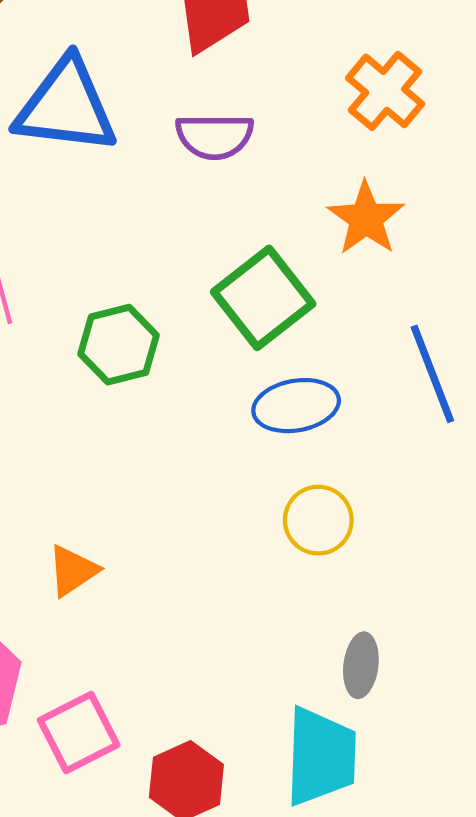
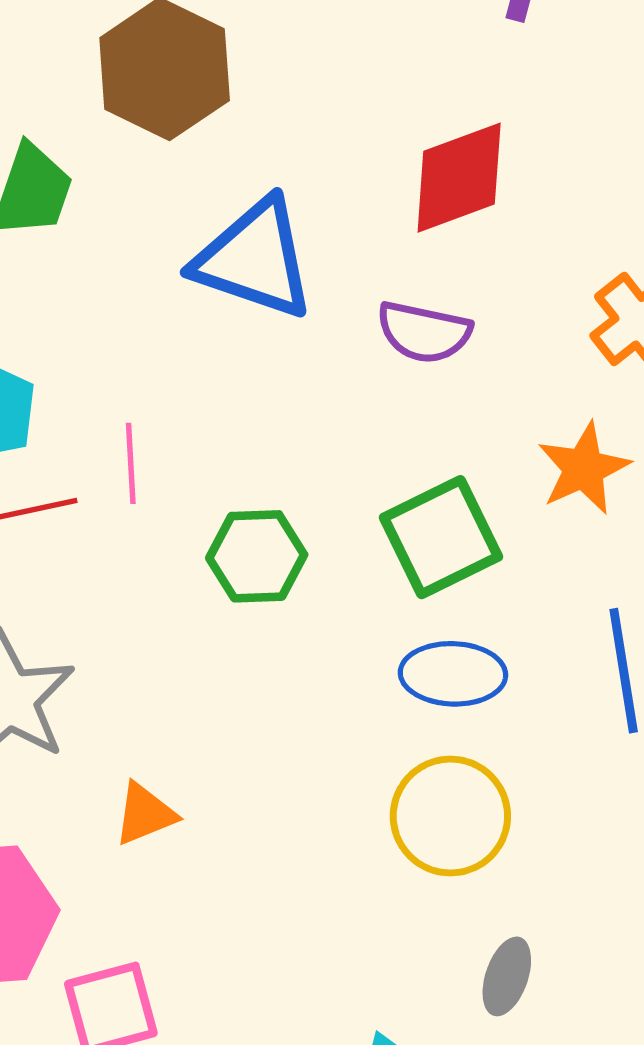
yellow circle: (318, 520) -> (450, 816), size x1.4
gray ellipse: (361, 665) -> (507, 976), moved

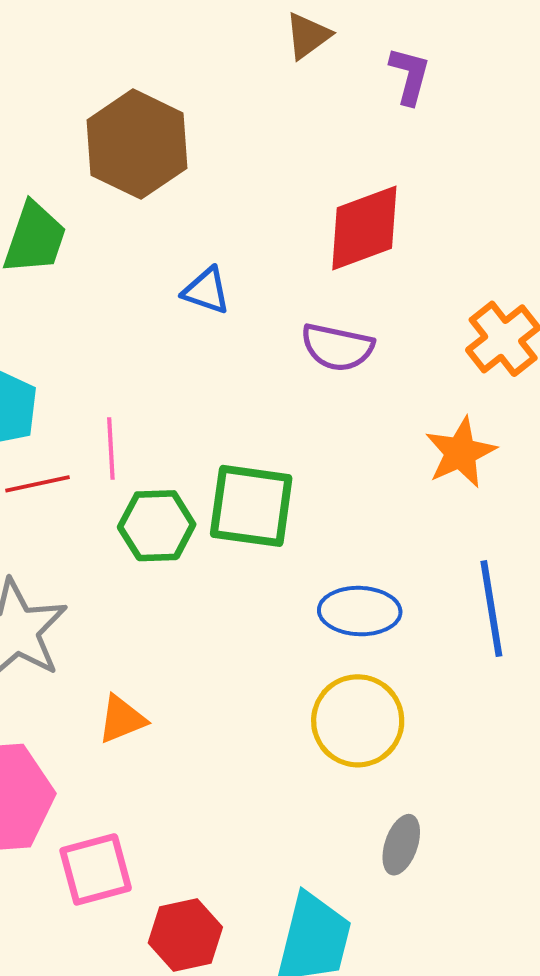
blue triangle: (254, 259) -> (206, 291), size x0.5
green square: (441, 537) -> (251, 506), moved, turned 34
green hexagon: (257, 556) -> (157, 526), moved

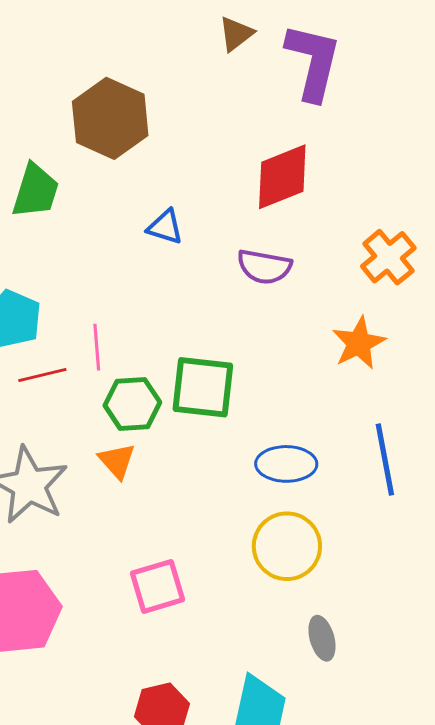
purple L-shape: (410, 76) -> (313, 62), size x1.8
orange triangle: (122, 719) -> (117, 461), moved, turned -48
gray ellipse: (401, 845) -> (322, 638), turned -33
pink square: (96, 869) -> (157, 586), moved

